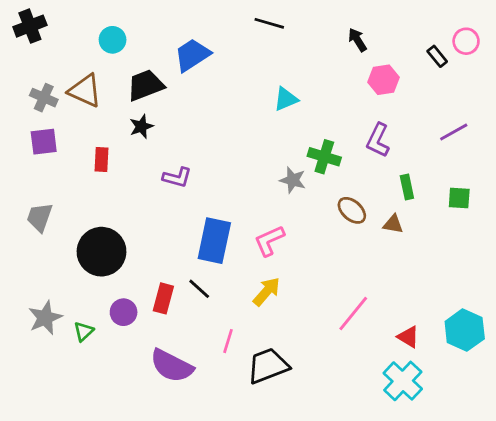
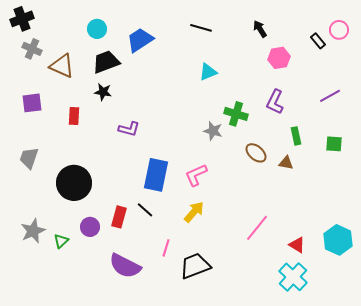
black line: (269, 23) -> (201, 28), moved
cyan circle: (113, 40) -> (97, 29), moved
gray cross: (44, 98) -> (32, 49), moved
black star: (141, 126) -> (103, 92), turned 30

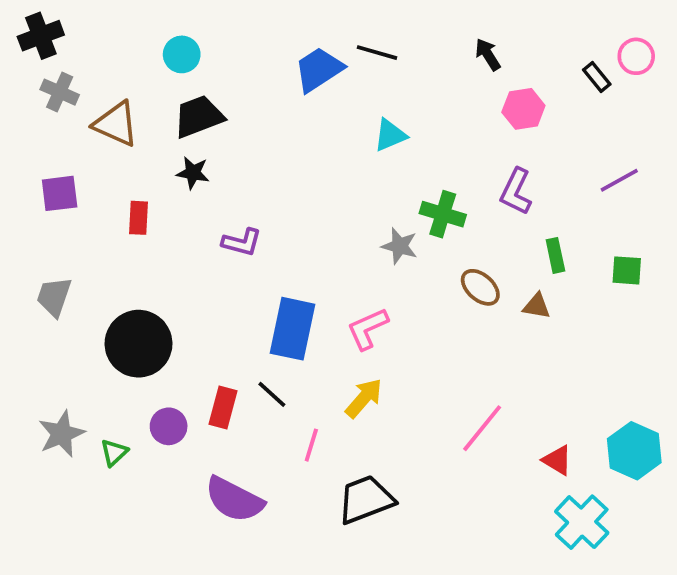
blue trapezoid: (140, 40) -> (319, 69), moved
pink line: (166, 248) -> (311, 445), moved
cyan cross: (293, 277) -> (582, 522), moved

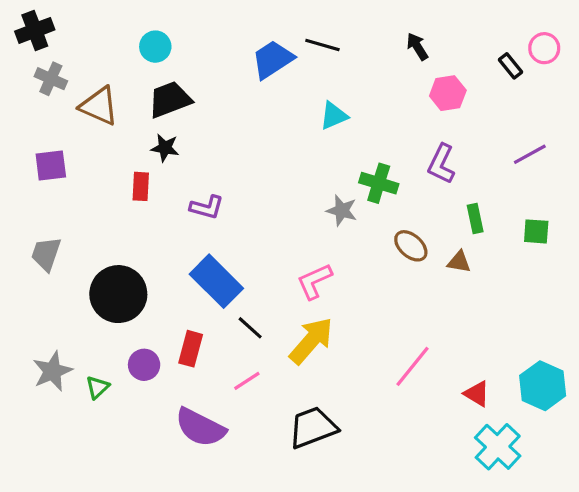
red rectangle: (138, 218) -> (141, 186), moved
blue rectangle: (292, 329) -> (216, 281), moved, turned -57
black line: (272, 394) -> (250, 328), moved
yellow arrow: (364, 398) -> (311, 341), size x1.4
pink line: (311, 445) -> (247, 381), moved, turned 40

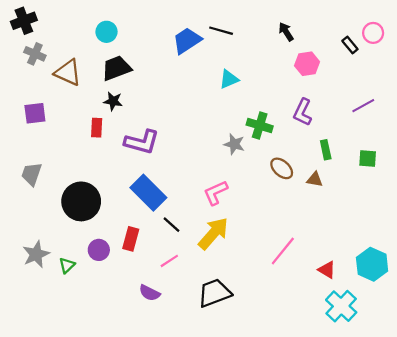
purple L-shape: (207, 207) -> (142, 142), size x1.5
purple semicircle: (200, 427) -> (149, 293), moved, size x0.6

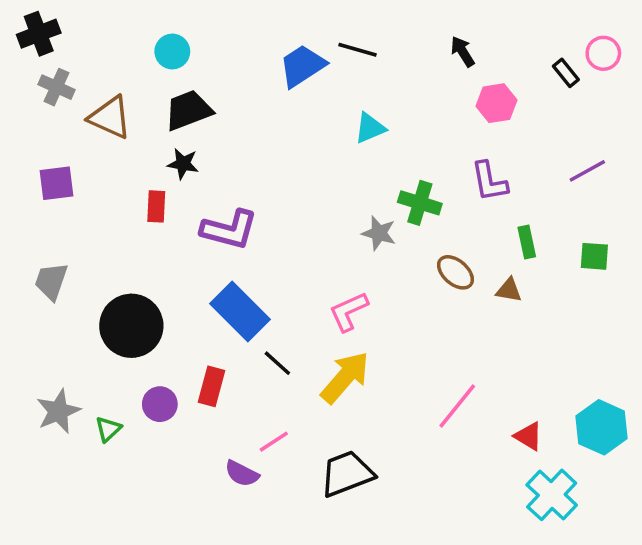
purple L-shape: (303, 112) -> (489, 182), turned -36
pink line: (169, 261) -> (274, 442), moved

